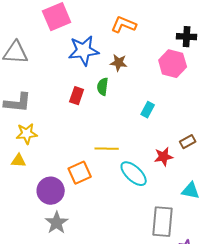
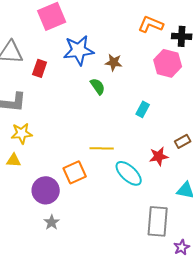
orange L-shape: (124, 25) -> (151, 24), moved
green semicircle: (103, 87) -> (98, 86), turned 138
red rectangle: (77, 96) -> (40, 68), moved
gray star: (57, 223) -> (52, 222), size x0.7

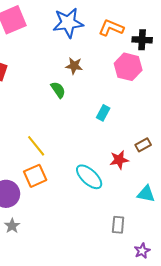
blue star: (79, 50) -> (68, 23), moved
yellow line: (102, 148) -> (36, 146), moved, turned 50
gray rectangle: (158, 221) -> (118, 225), size x0.6

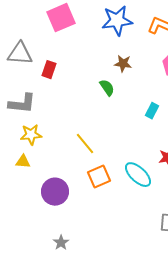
orange square: (35, 176) -> (99, 177), moved
gray star: (12, 226) -> (61, 243), moved

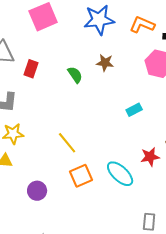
green semicircle: (107, 88) -> (75, 75), moved
cyan rectangle: (152, 111) -> (134, 110), turned 35
purple circle: (55, 192) -> (37, 191), size x0.7

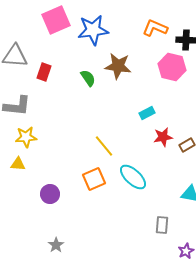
blue star: (99, 20) -> (93, 30), moved
brown star: (105, 63) -> (118, 66), size x1.5
yellow line: (67, 143) -> (104, 146), moved
red star: (150, 157) -> (163, 137), moved

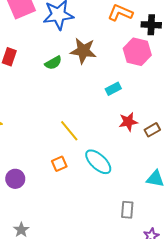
green semicircle: (88, 78) -> (53, 63), turned 96
cyan rectangle: (147, 113) -> (113, 89), moved
orange square: (94, 179) -> (59, 164), size x0.7

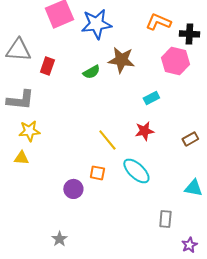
red star: (128, 122) -> (144, 131), moved
orange square: (59, 164) -> (97, 173), turned 35
purple circle: (15, 179) -> (73, 189), moved

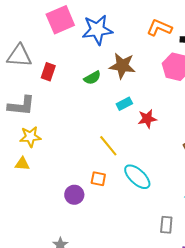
cyan rectangle: (151, 98) -> (124, 104), moved
red star: (144, 131) -> (147, 119), moved

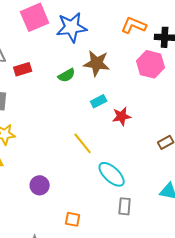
red rectangle: (48, 72) -> (23, 69), turned 54
orange square: (98, 179) -> (73, 219), moved
purple circle: (74, 195) -> (40, 185), moved
gray rectangle: (166, 225) -> (125, 206), moved

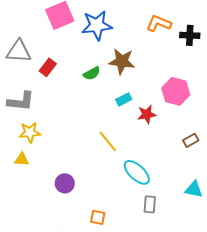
pink hexagon: (151, 64) -> (176, 91), moved
red rectangle: (23, 69) -> (48, 67), turned -36

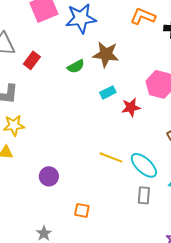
yellow line: (108, 141) -> (111, 157), moved, turned -30
cyan ellipse: (137, 172) -> (144, 165), moved
gray rectangle: (150, 204) -> (144, 195), moved

